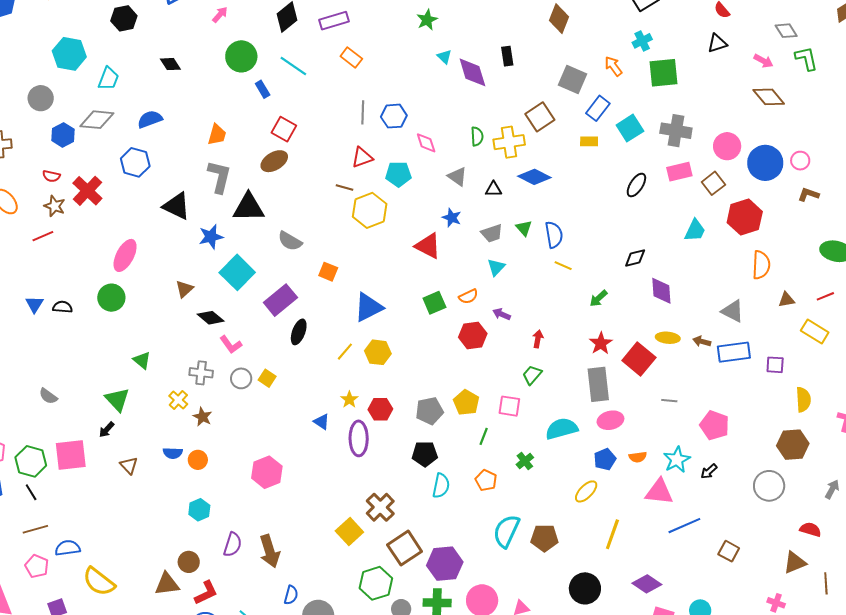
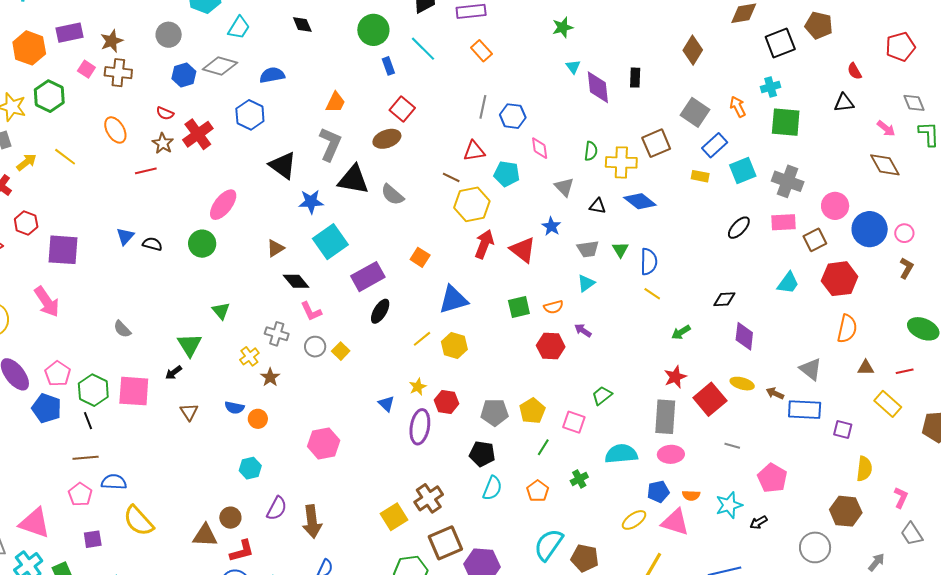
brown L-shape: (809, 194) -> (906, 268), turned 90
gray semicircle: (290, 241) -> (392, 195), moved
red arrow: (538, 339) -> (484, 244), moved, size x1.6
pink triangle: (659, 492) -> (675, 522), moved

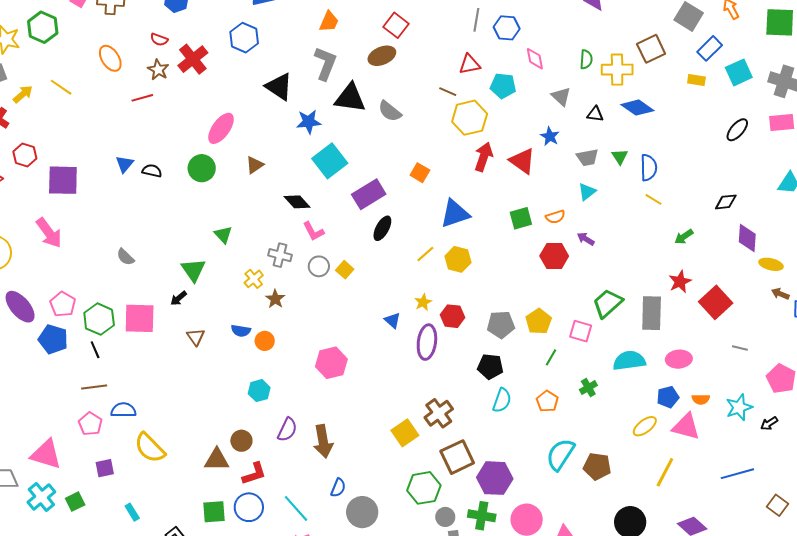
brown triangle: (275, 248) -> (255, 165), moved
yellow ellipse: (742, 384) -> (771, 264), moved
green trapezoid: (602, 396) -> (608, 303), size x1.5
gray rectangle: (665, 417) -> (652, 313), moved

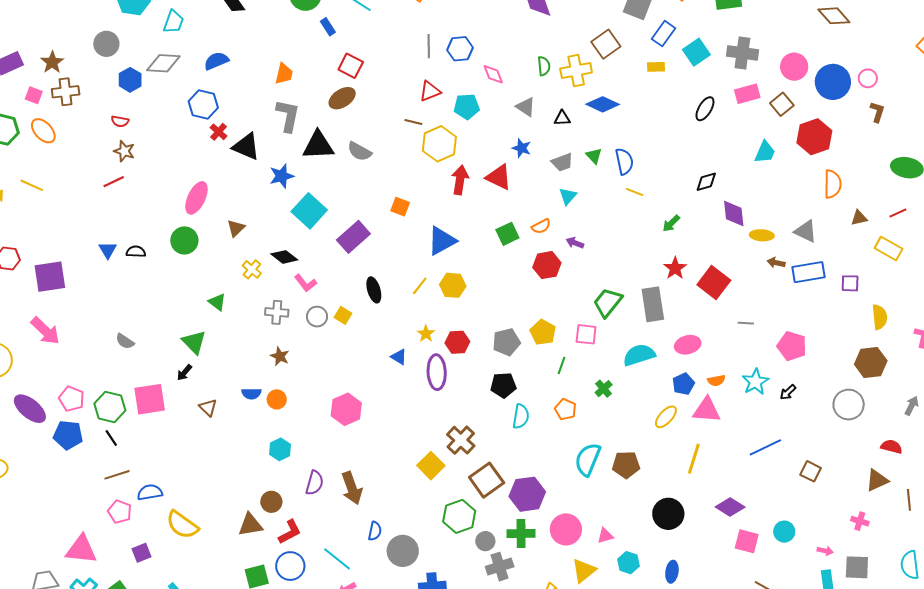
orange ellipse: (110, 58) -> (43, 131), moved
red cross: (193, 59) -> (219, 132), moved, size x0.6
black ellipse: (382, 228) -> (374, 290), moved, turned -35
yellow cross: (254, 279) -> (252, 269), moved

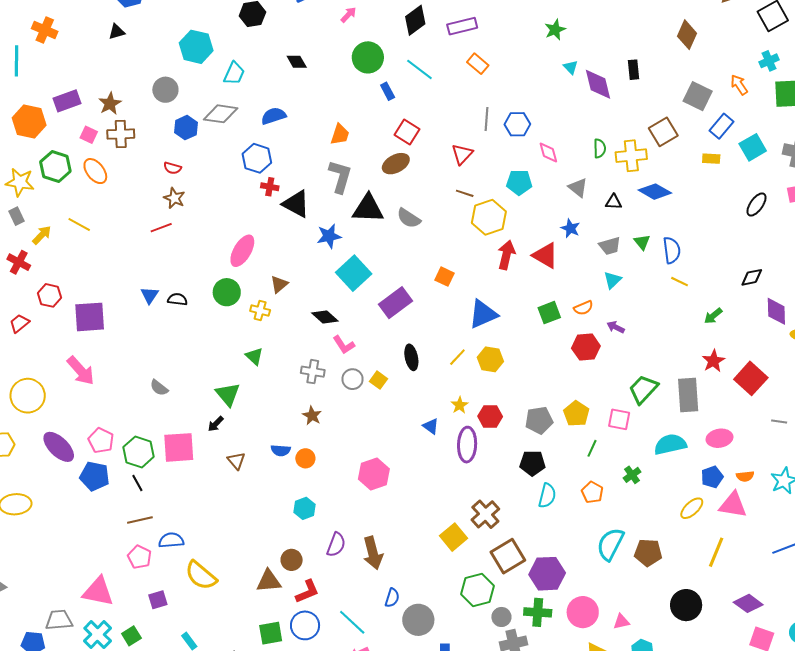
red triangle: (430, 91) -> (462, 154), moved, turned -30
red cross: (219, 132) -> (270, 187), turned -36
yellow cross: (252, 269) -> (260, 311), moved, turned -30

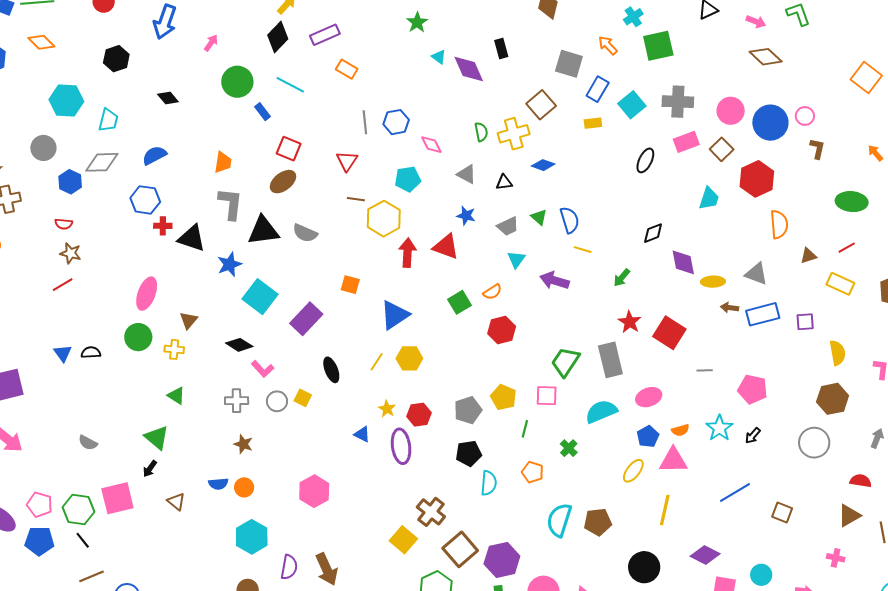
blue diamond: (655, 192) -> (543, 165), size x0.7
purple arrow: (616, 327) -> (554, 281), moved, size x1.6
cyan hexagon: (305, 508) -> (252, 537), size x1.5

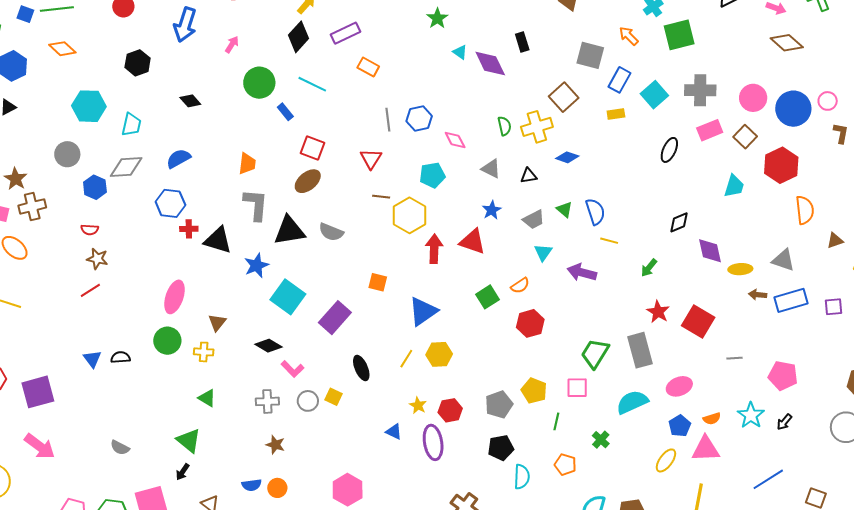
blue star: (466, 216) -> (492, 210), turned 30

